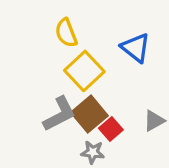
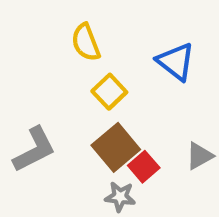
yellow square: (84, 71) -> (109, 92), size x0.7
gray L-shape: (60, 114) -> (34, 150), moved

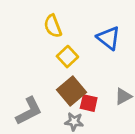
gray L-shape: (34, 150) -> (29, 111), moved
red square: (144, 167) -> (89, 103), turned -36

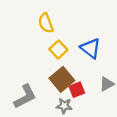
blue triangle: (109, 38) -> (91, 48), moved
red square: (89, 103) -> (77, 90), turned -35

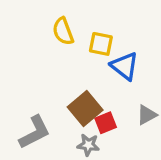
yellow square: (58, 49) -> (101, 44), moved, turned -36

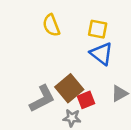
yellow square: (101, 44) -> (98, 29), moved
gray L-shape: (35, 132) -> (42, 99), moved

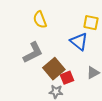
yellow square: (98, 29) -> (91, 23), moved
gray L-shape: (42, 99) -> (33, 53), moved

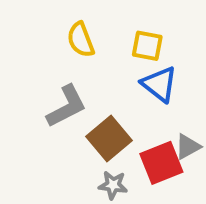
yellow square: (91, 23) -> (147, 46), moved
red square: (67, 78) -> (161, 163), moved, size x1.5

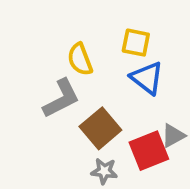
yellow semicircle: (81, 40) -> (80, 59), moved

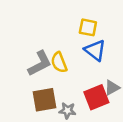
yellow semicircle: (80, 59) -> (59, 62), moved
brown square: (100, 128) -> (45, 100), moved, turned 30

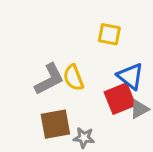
blue triangle: (95, 50) -> (130, 76), moved
red square: (96, 97) -> (120, 99), moved

